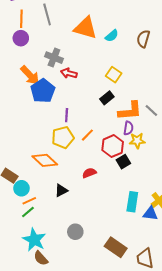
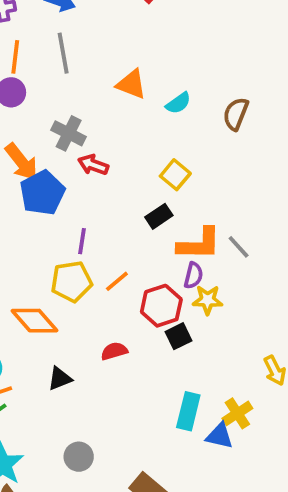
orange triangle: (85, 28) -> (131, 84), size x0.7

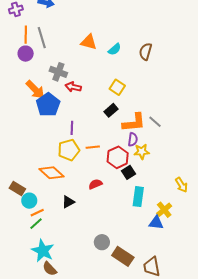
gray line: (63, 53) -> (42, 38), moved
orange line: (117, 281) -> (93, 147), turned 40
cyan rectangle: (188, 411) -> (138, 197), moved
gray circle: (79, 457) -> (102, 242), moved

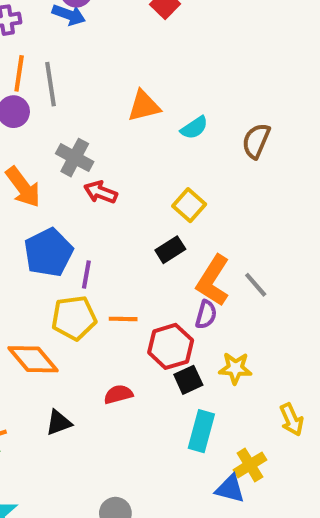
orange triangle: (89, 42) -> (144, 106), turned -36
blue pentagon: (48, 105) -> (49, 252), moved
orange L-shape: (134, 122) -> (213, 281), turned 120
yellow star: (142, 152) -> (235, 368), moved

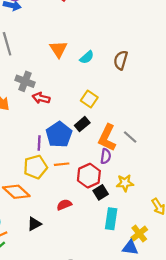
orange triangle: (144, 106) -> (58, 49), turned -42
blue pentagon: (49, 252) -> (59, 135), moved

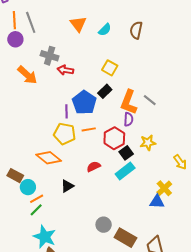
yellow pentagon: (35, 167) -> (65, 134), turned 30
cyan rectangle: (111, 219) -> (125, 171), moved, turned 48

